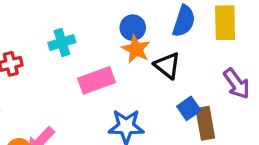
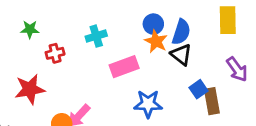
blue semicircle: (184, 21) -> (181, 32), moved

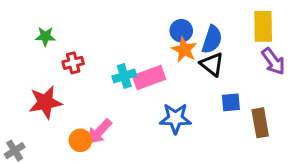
cyan cross: (96, 36) -> (124, 76), moved
purple arrow: (237, 69) -> (273, 61), moved
blue square: (199, 89) -> (231, 102), turned 30
brown rectangle: (212, 101) -> (260, 123), moved

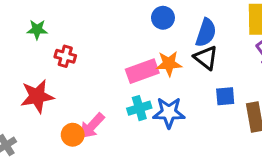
blue circle: (181, 31) -> (163, 18), moved
orange star: (184, 50) -> (169, 64), moved, turned -30
red cross: (73, 63) -> (65, 56), turned 30
cyan cross: (124, 76) -> (139, 108), moved

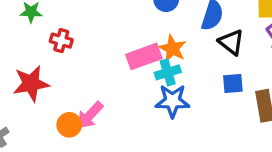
black triangle: (206, 58) -> (231, 42), moved
orange star: (169, 64) -> (172, 49), turned 30
cyan cross: (139, 108) -> (168, 72), moved

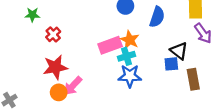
red cross: (61, 41) -> (53, 34), turned 32
black triangle: (231, 42) -> (179, 51), moved
red star: (31, 84) -> (55, 67), moved

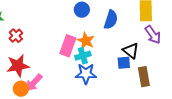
pink rectangle: (110, 45) -> (68, 46), turned -50

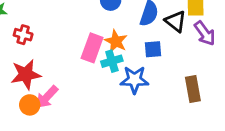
red cross: (16, 36) -> (23, 35), turned -32
black triangle: (131, 51) -> (176, 21), moved
blue square: (124, 63) -> (153, 49), moved
blue star: (86, 74) -> (134, 80), moved

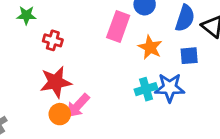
pink rectangle: (92, 48) -> (118, 26), moved
cyan cross: (112, 61) -> (146, 89), moved

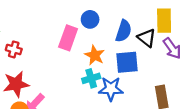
blue square: (189, 56) -> (127, 62), size x1.5
cyan cross: (146, 89) -> (91, 78), moved

